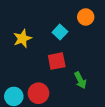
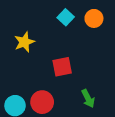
cyan square: (60, 32) -> (66, 17), moved
green arrow: (80, 80) -> (88, 99), moved

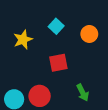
cyan square: (66, 17) -> (56, 26), moved
orange circle: (94, 18) -> (89, 34), moved

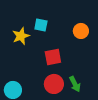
cyan square: (56, 26) -> (41, 25), moved, turned -32
red circle: (40, 96) -> (54, 84), moved

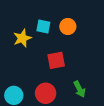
orange circle: (81, 31) -> (68, 26), moved
red circle: (54, 84) -> (46, 93), moved

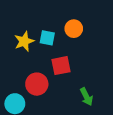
cyan square: (43, 26) -> (47, 38), moved
red circle: (46, 93) -> (37, 84), moved

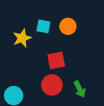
cyan square: (47, 38) -> (43, 26), moved
red circle: (37, 84) -> (52, 85), moved

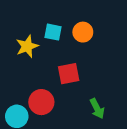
red circle: (52, 85) -> (41, 102), moved

